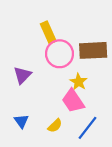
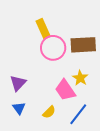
purple triangle: (22, 75) -> (18, 83), moved
yellow star: (79, 82) -> (80, 78), moved

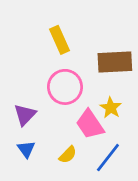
pink circle: (53, 48) -> (65, 87), moved

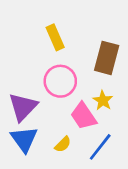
brown rectangle: (115, 62) -> (107, 58), turned -72
purple triangle: (25, 115) -> (23, 107), size x1.4
blue triangle: (26, 149) -> (24, 139), size x1.6

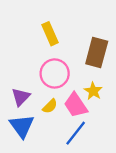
purple triangle: (23, 107) -> (21, 97), size x0.7
yellow semicircle: (63, 144) -> (50, 106), moved
blue line: (100, 147) -> (76, 133), moved

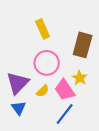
purple triangle: (21, 97) -> (18, 83), size x1.4
blue triangle: (22, 126) -> (19, 108), size x0.7

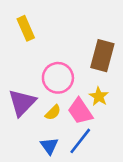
yellow rectangle: (43, 29) -> (26, 28), moved
blue triangle: (19, 108) -> (49, 146), moved

